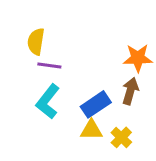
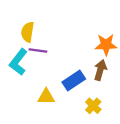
cyan L-shape: (48, 101) -> (18, 62), moved
yellow triangle: (91, 130) -> (46, 97), moved

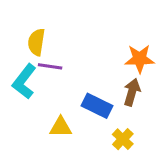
blue rectangle: (74, 80) -> (97, 106), turned 60

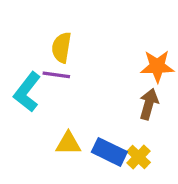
yellow semicircle: (36, 42) -> (61, 47), moved
blue rectangle: (97, 106) -> (109, 152), moved

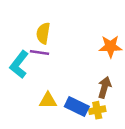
brown arrow: (149, 104) -> (104, 87), moved
yellow cross: (138, 157) -> (97, 110), turned 35

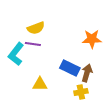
yellow semicircle: (43, 33) -> (36, 28), turned -120
blue rectangle: (77, 107) -> (70, 68), moved

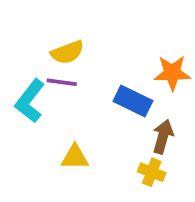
blue rectangle: (70, 68) -> (133, 101), moved
yellow cross: (81, 92) -> (152, 172), turned 32

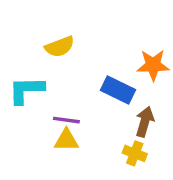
purple line: (62, 82) -> (66, 120), moved
cyan L-shape: (30, 101) -> (26, 90), turned 51

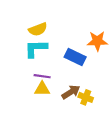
cyan L-shape: (26, 90) -> (36, 48), moved
brown arrow: (145, 122) -> (71, 92), moved, turned 42

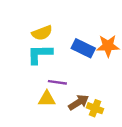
blue rectangle: (75, 57) -> (83, 48), moved
purple line: (42, 76) -> (57, 82), moved

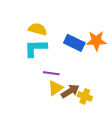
yellow semicircle: (42, 33) -> (38, 29), turned -144
yellow triangle: (47, 99) -> (55, 88), moved, turned -35

